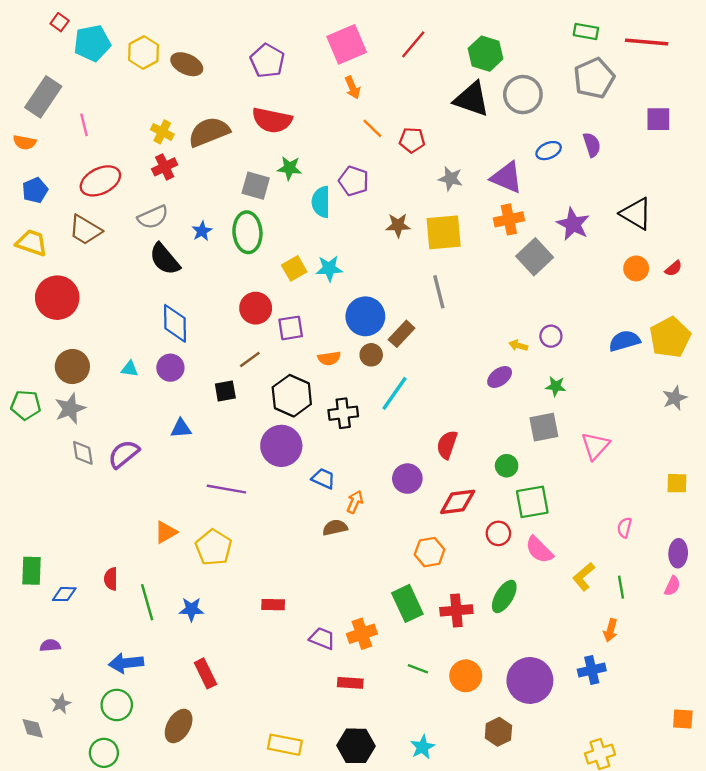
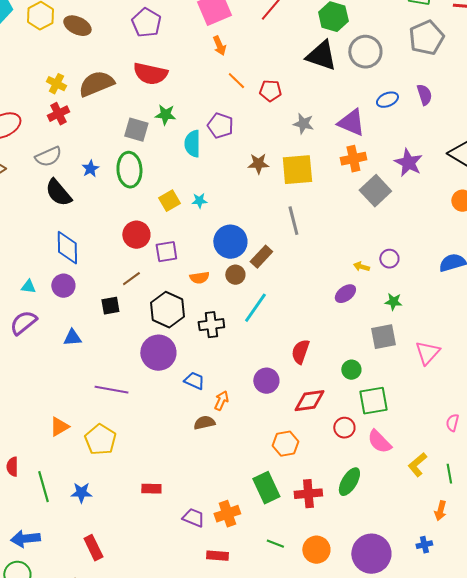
cyan star: (329, 268) -> (199, 201), size x0.7
purple semicircle: (124, 454) -> (23, 323), moved
blue cross: (592, 670) -> (424, 545), size x0.7

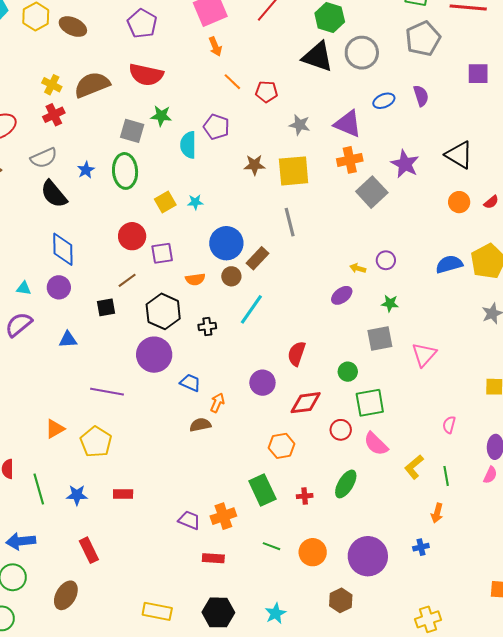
black cross: (211, 325) -> (207, 326), size x0.7
red rectangle: (151, 489) -> (123, 494), moved
red cross: (308, 494) -> (305, 496), size x0.6

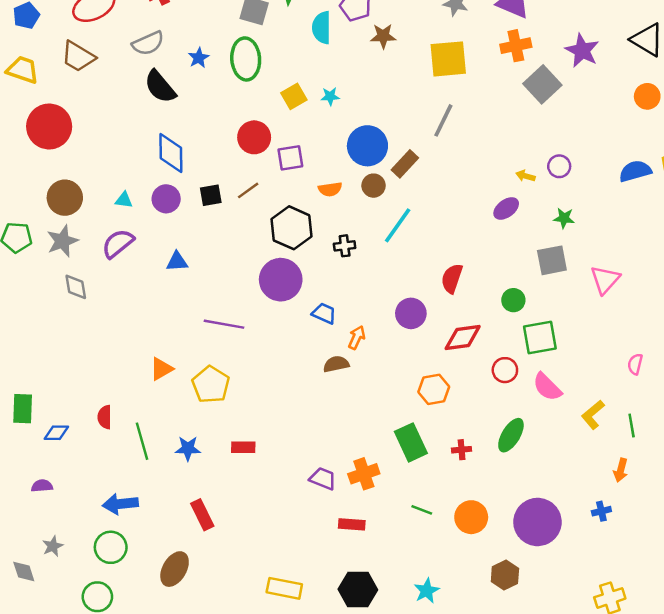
brown star: (254, 165) -> (383, 36), moved
gray line: (290, 222) -> (443, 120), turned 40
black square: (106, 307) -> (211, 195), moved

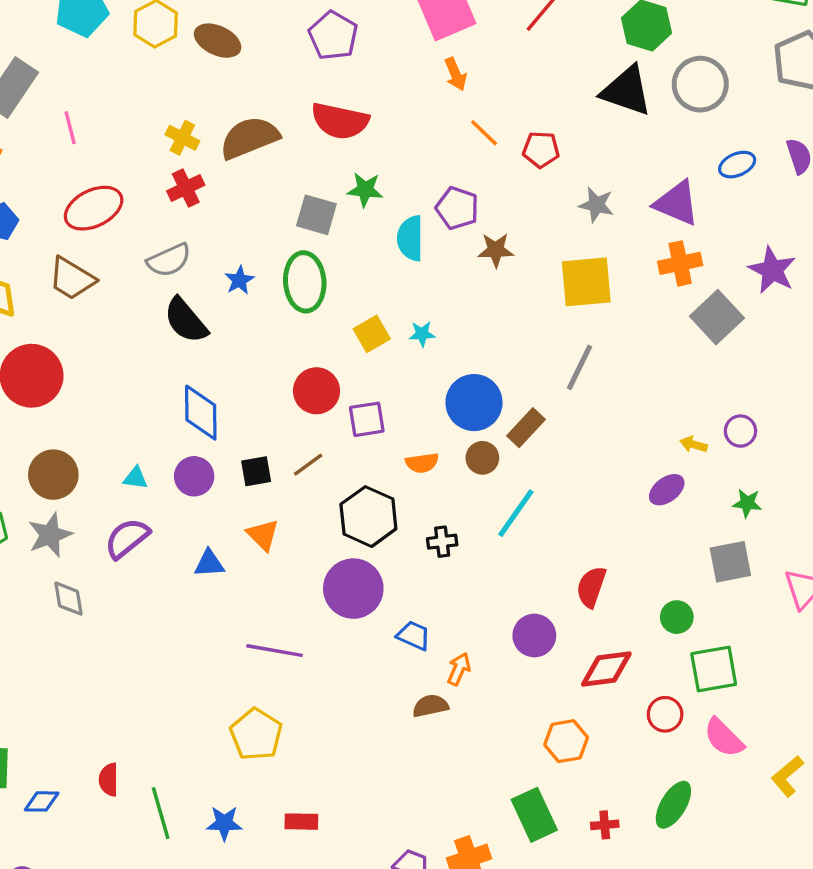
orange triangle: (161, 369) -> (263, 535), moved, turned -45

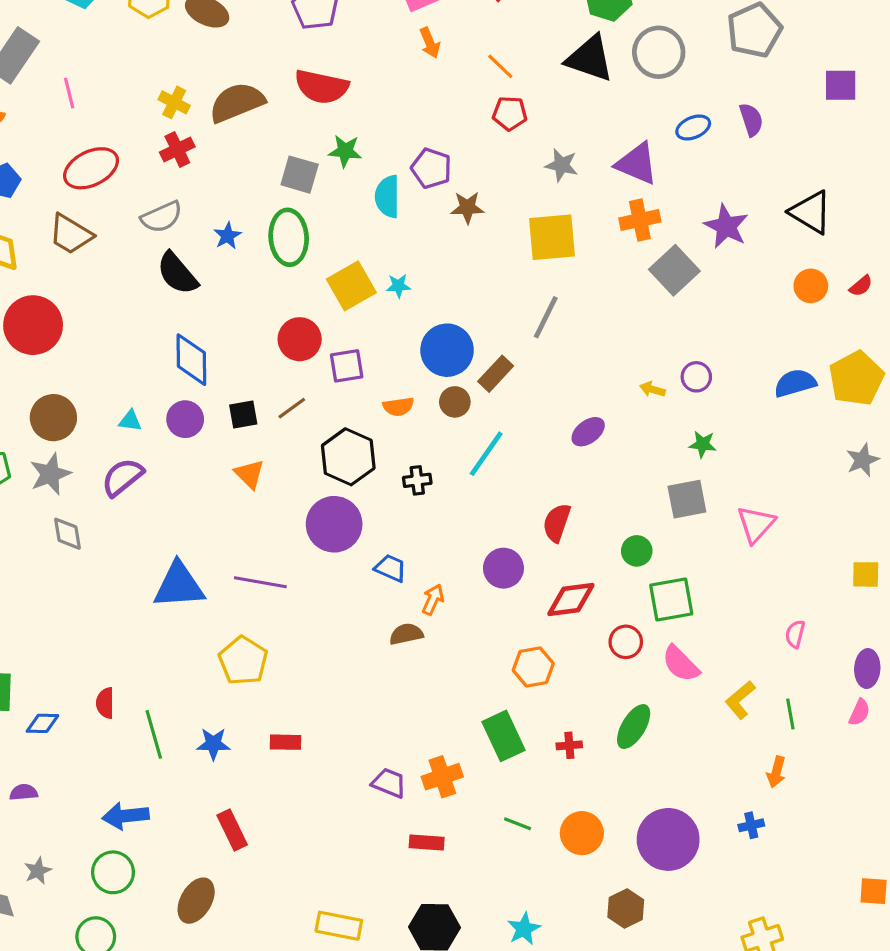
orange line: (484, 133) -> (500, 66), moved
yellow square: (372, 334) -> (351, 286), size x1.4
purple ellipse: (667, 490) -> (588, 432), moved
blue triangle: (209, 563) -> (179, 585), moved, size x1.8

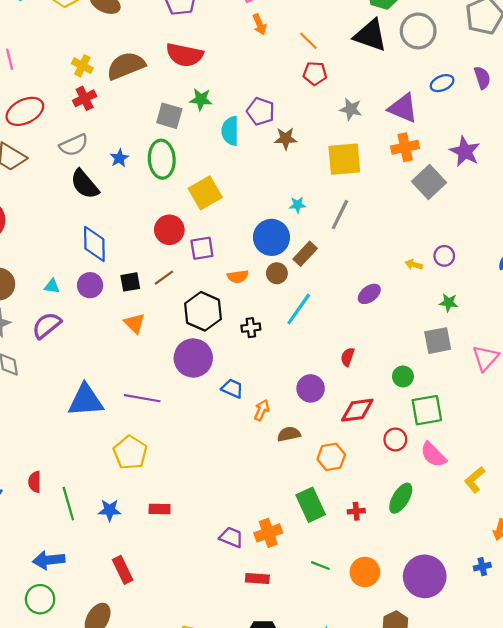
cyan star: (398, 286) -> (298, 205), moved
red semicircle: (557, 523) -> (348, 357), size x0.7
brown semicircle: (406, 634) -> (289, 434), moved

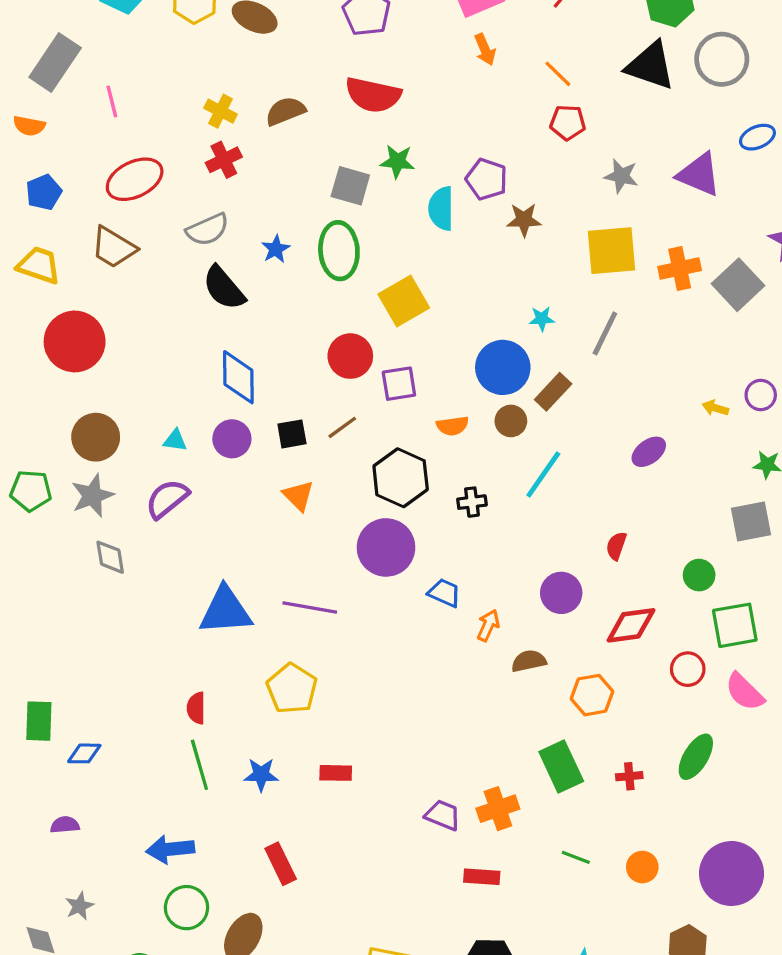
brown semicircle: (126, 66) -> (285, 111), size x0.7
orange cross: (405, 147) -> (680, 268), moved
red semicircle: (35, 482) -> (196, 708), moved
orange circle: (365, 572) -> (642, 867), size x0.7
green circle: (40, 599) -> (186, 908), moved

